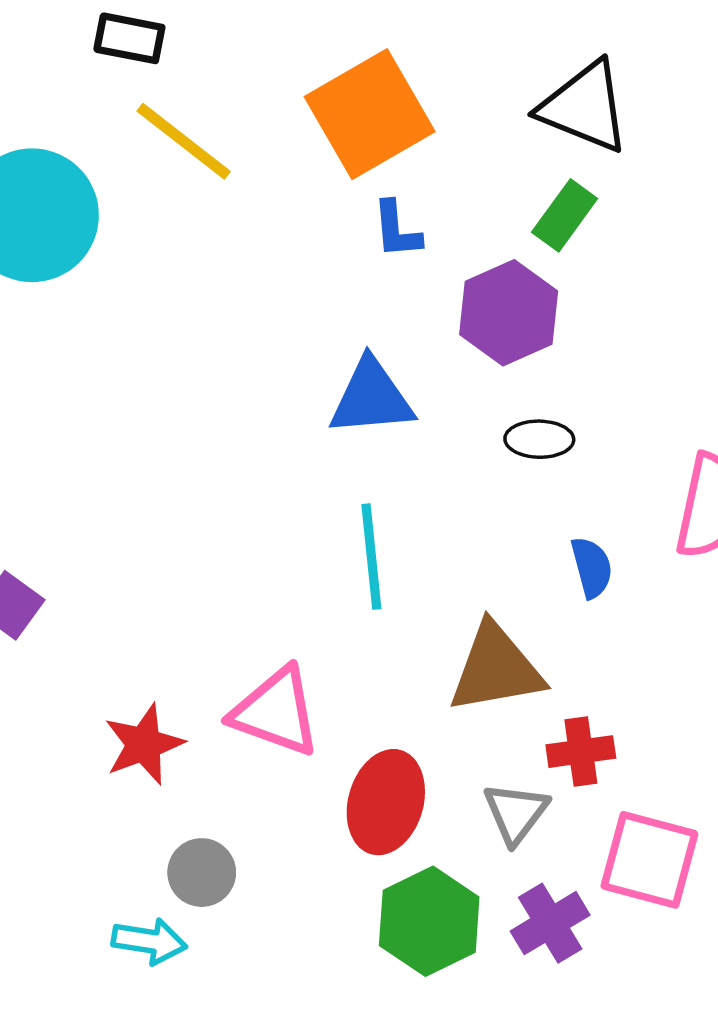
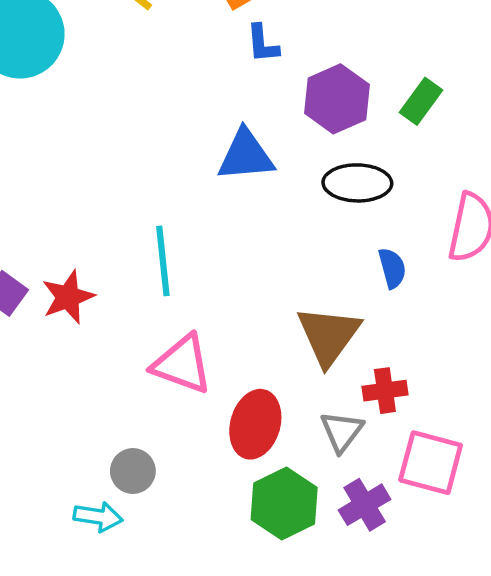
green rectangle: (565, 215) -> (421, 101), moved
black ellipse: (539, 439) -> (357, 183), size x1.5
cyan line: (371, 557) -> (163, 261), moved
brown triangle: (496, 668) -> (329, 335), turned -44
red star: (144, 744) -> (68, 297), moved

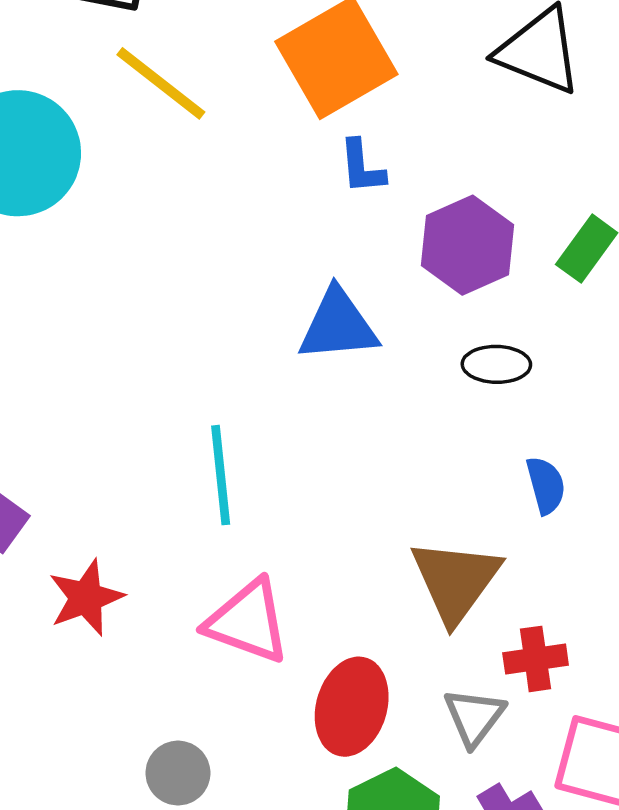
black ellipse: (357, 183) -> (496, 364), size x0.7
red star: (68, 297) -> (86, 598), moved

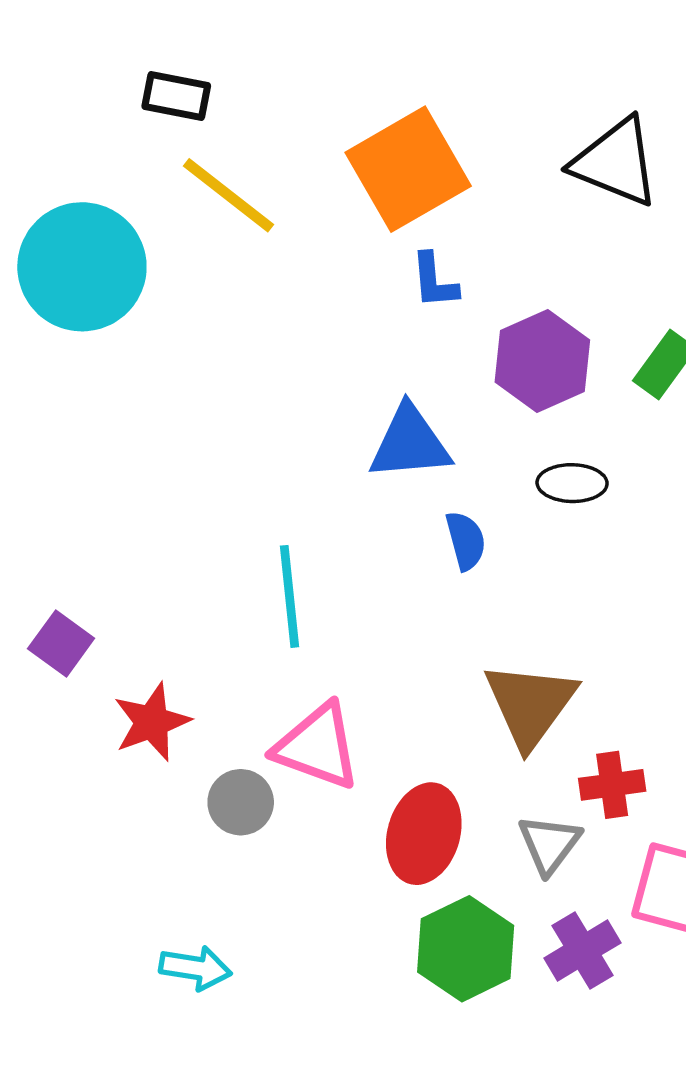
blue semicircle: (546, 485) -> (466, 541), moved
gray circle: (178, 773) -> (241, 802), moved

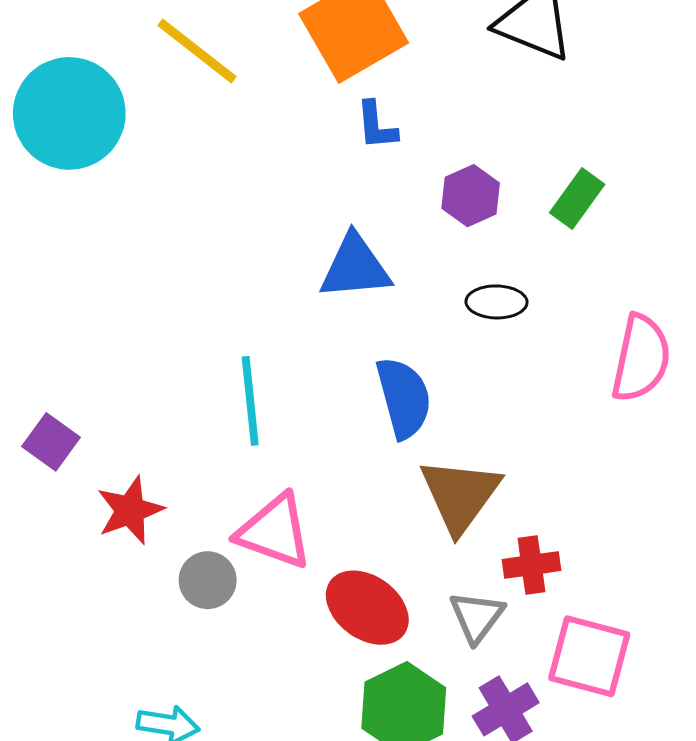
purple hexagon: (542, 361) -> (471, 196), size x0.7
blue semicircle: (466, 541) -> (404, 398), moved, size x1.6
red ellipse: (424, 834) -> (367, 608), turned -70

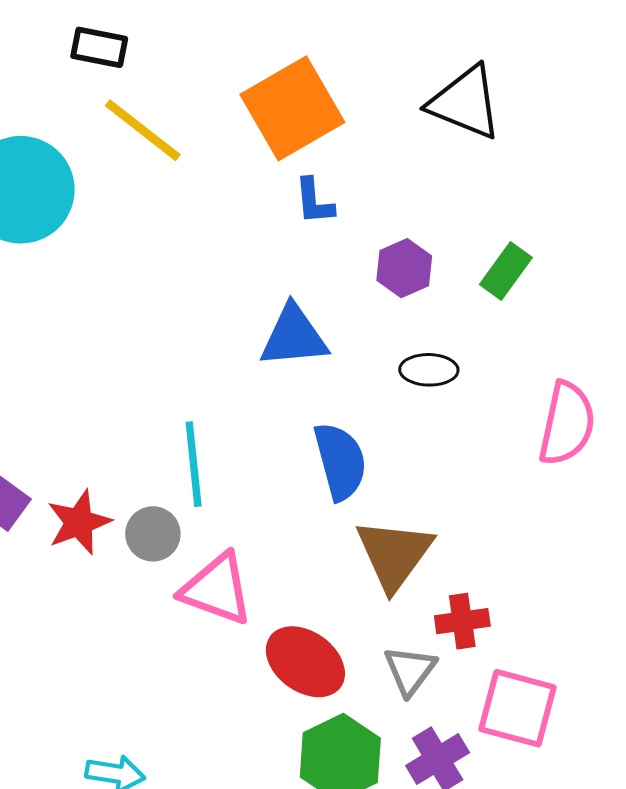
red star: (130, 510) -> (79, 522), moved
gray circle: (208, 580) -> (153, 534), moved

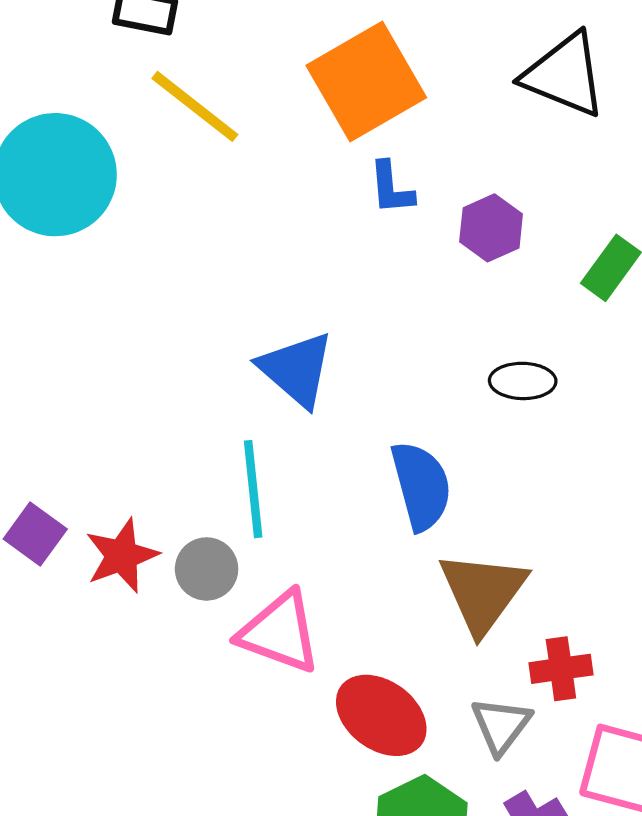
purple hexagon: (404, 268) -> (491, 228), moved
blue triangle: (294, 336) -> (296, 369), moved, turned 46

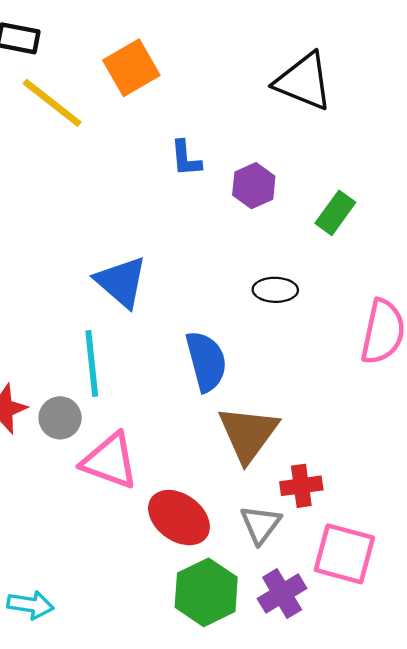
orange square: (366, 81) -> (131, 68), moved, size x0.7

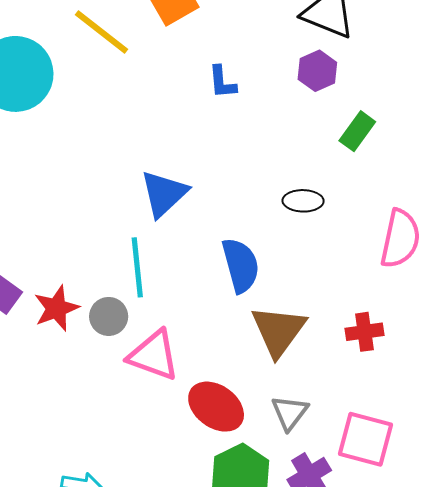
purple hexagon: (254, 186) -> (317, 71), moved
blue triangle: (121, 282) -> (164, 194), turned 36
red cross: (301, 486) -> (364, 332), moved

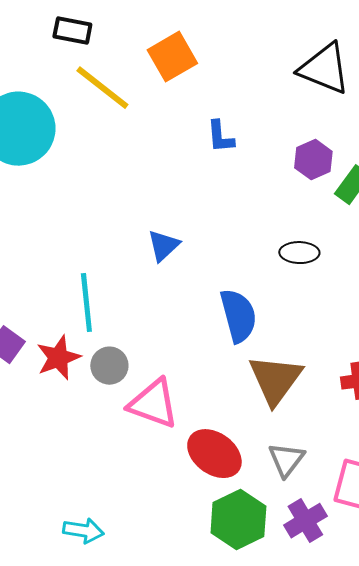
purple hexagon: (317, 71) -> (313, 160), moved
blue triangle: (164, 194) -> (163, 246), size x0.7
cyan line: (137, 267) -> (86, 303), moved

